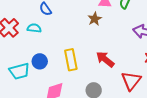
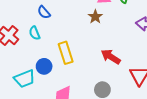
cyan semicircle: (34, 28) -> (35, 33), turned -112
yellow rectangle: (71, 60) -> (66, 53), moved

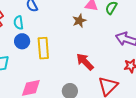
blue circle: (44, 66) -> (22, 41), moved

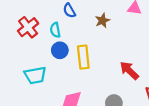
brown star: (79, 21) -> (102, 20), moved

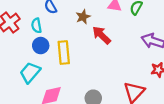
red arrow: (129, 71) -> (102, 35), moved
cyan trapezoid: (35, 75) -> (30, 73), moved, turned 140

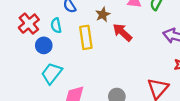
blue circle: (41, 46) -> (44, 45), moved
yellow rectangle: (64, 53) -> (86, 37), moved

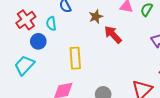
yellow rectangle: (86, 37) -> (75, 58), moved
cyan trapezoid: (52, 73) -> (24, 65), moved

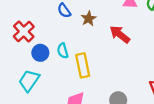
brown star: (96, 17) -> (89, 19), moved
cyan semicircle: (51, 24) -> (63, 51), moved

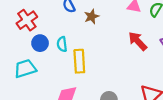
red arrow: (120, 34) -> (138, 41), moved
cyan trapezoid: (29, 81) -> (25, 69), turned 30

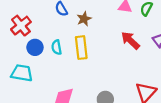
yellow rectangle: (79, 61) -> (81, 48), moved
cyan trapezoid: (25, 69) -> (22, 73), turned 30

